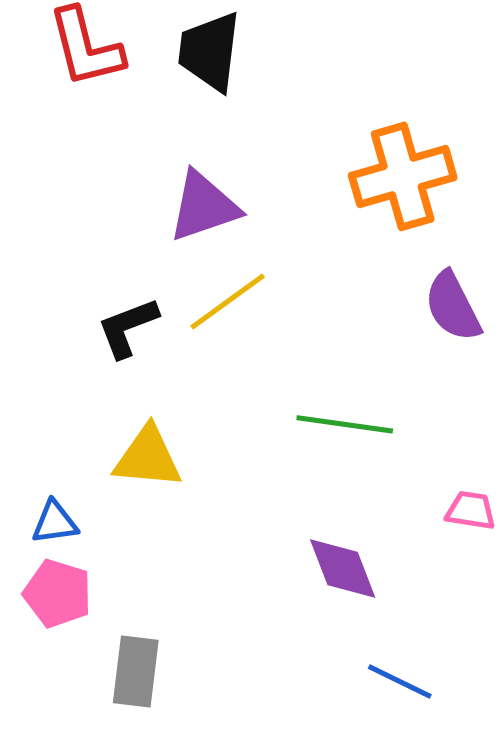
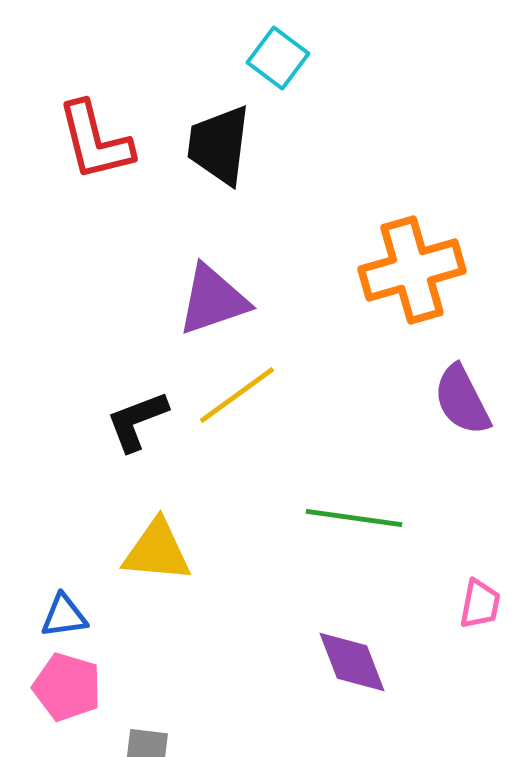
pink trapezoid: (471, 510) -> (480, 604), turned 92

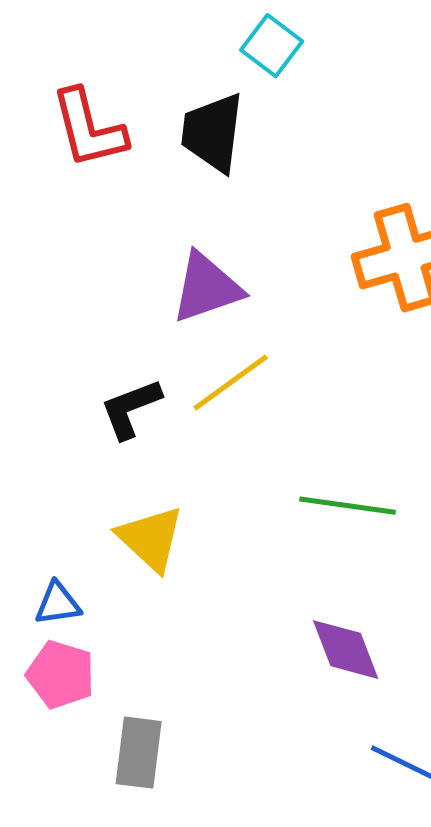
yellow triangle: (157, 551) -> (151, 539), turned 38

